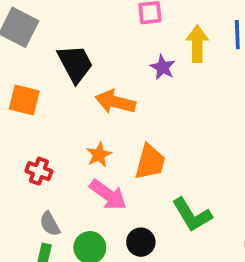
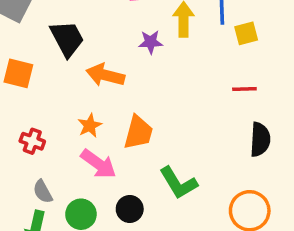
purple star: (163, 67) -> (151, 42), turned -30

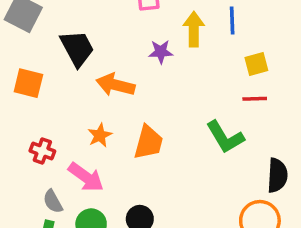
yellow square: (246, 33) -> (256, 64), moved
black semicircle: (260, 139) -> (277, 175), moved
pink arrow: (98, 164) -> (86, 177), moved
green L-shape: (178, 183) -> (225, 137), moved

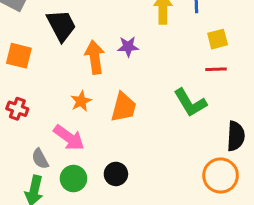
purple star: (161, 52) -> (128, 47), moved
orange arrow: (115, 85) -> (95, 57), turned 68
red cross: (42, 151) -> (17, 109), moved

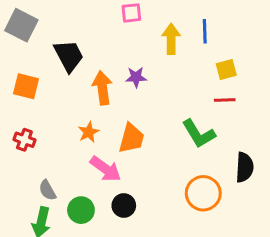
pink arrow: (69, 138) -> (105, 169), moved
orange circle: (221, 175) -> (203, 193), moved

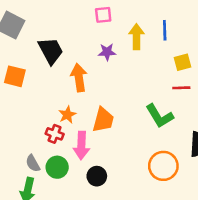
purple star: (136, 77) -> (107, 52), moved
red cross: (24, 140) -> (55, 134), moved
pink arrow: (105, 169) -> (81, 145), turned 56
green circle: (81, 210) -> (57, 167), moved

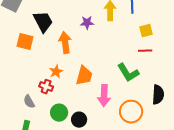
orange square: (15, 76) -> (25, 42), moved
pink arrow: (81, 145) -> (104, 96), moved
gray semicircle: (33, 163) -> (29, 102), moved
green circle: (57, 167) -> (59, 113), moved

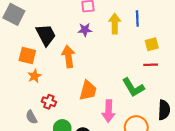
purple star: (87, 23) -> (85, 30), moved
orange star: (56, 72) -> (34, 76), moved

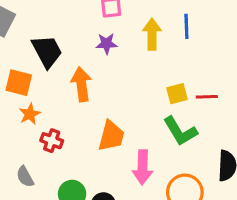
yellow square: (152, 44) -> (177, 94), moved
red cross: (49, 102) -> (52, 141), moved

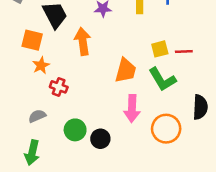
orange trapezoid: (111, 136) -> (126, 70), moved
gray semicircle: (25, 177) -> (37, 116), turned 96

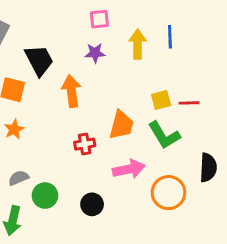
orange star: (41, 65) -> (14, 129), moved
red cross: (59, 87) -> (85, 144), moved, turned -30
pink arrow: (132, 108) -> (129, 169), turned -104
green circle: (75, 130) -> (45, 196), moved

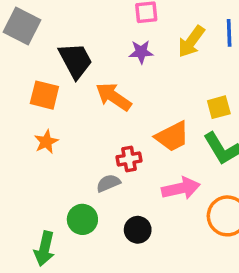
yellow arrow: (138, 44) -> (191, 42), turned -144
orange arrow: (71, 91) -> (114, 97), turned -48
orange trapezoid: (121, 125) -> (172, 137), turned 48
gray semicircle: (19, 178) -> (108, 183), moved

